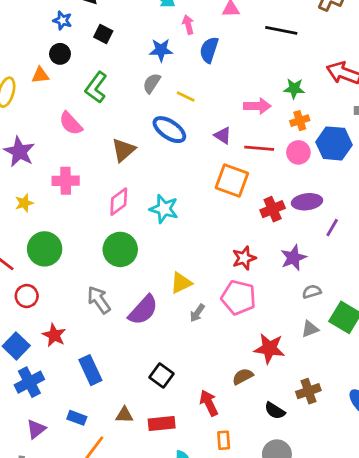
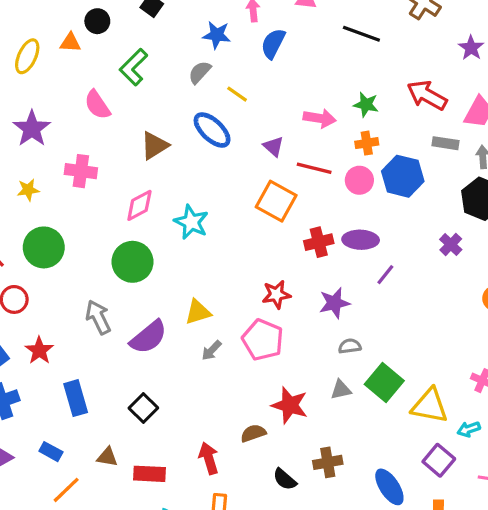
black square: (161, 376) -> (143, 408), moved

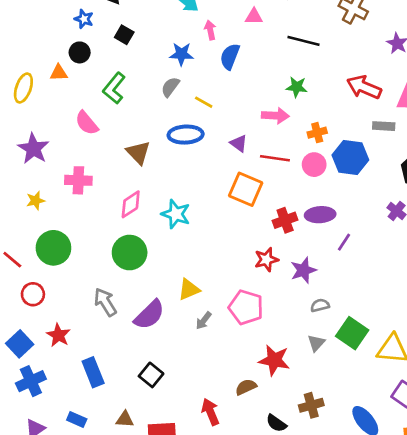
green star: (366, 104) -> (297, 87), moved
blue ellipse: (212, 130) -> (186, 135), turned -40
brown triangle: (154, 146) -> (138, 153), turned -36
red star: (276, 294) -> (266, 260), moved
gray triangle: (341, 390) -> (316, 343), turned -30

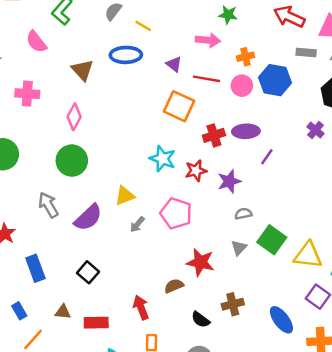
pink diamond: (131, 204) -> (74, 117), turned -30
cyan star: (176, 214) -> (162, 159), moved
blue rectangle: (77, 420) -> (19, 311), turned 35

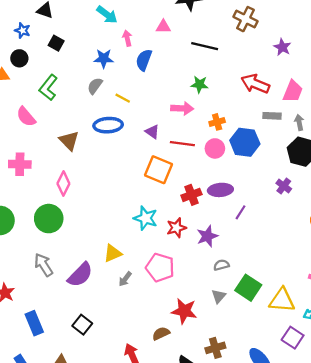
green circle: (72, 161) -> (49, 219), moved

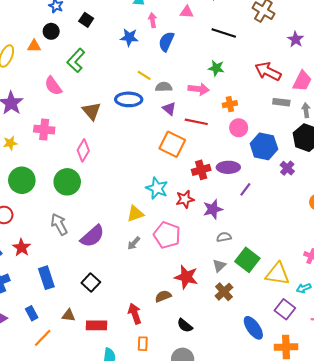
gray semicircle: (95, 86) -> (164, 87), moved, turned 49
blue hexagon: (245, 142) -> (264, 146), moved
pink circle: (215, 148) -> (239, 128), moved
yellow triangle: (113, 253) -> (135, 214), moved
brown cross: (215, 348) -> (224, 292), moved, turned -30

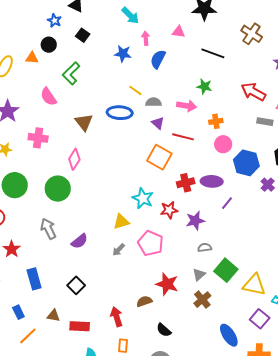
purple semicircle: (92, 236) -> (79, 241), size x0.7

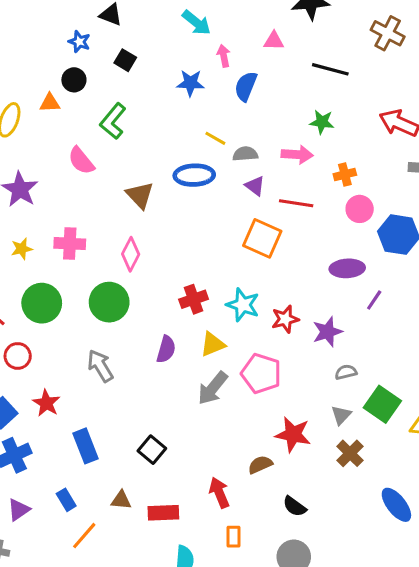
pink cross: (38, 138) -> (70, 244), moved
red cross: (186, 183) -> (194, 299), moved
purple semicircle: (79, 241) -> (166, 349), moved, turned -30
gray arrow: (119, 250) -> (213, 388), size x1.6

